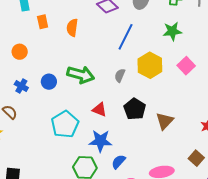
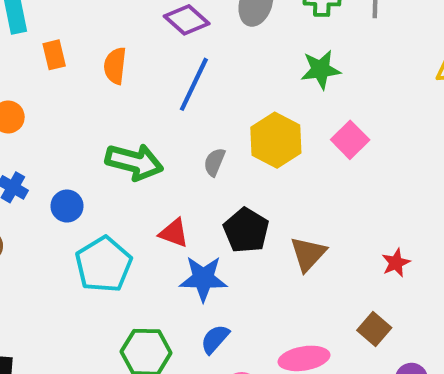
blue line: (126, 37) -> (194, 84), moved
blue circle: (49, 82) -> (67, 206), moved
blue star: (100, 141) -> (203, 278), moved

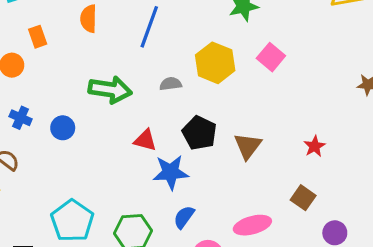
orange rectangle: (54, 55) -> (38, 37), moved
gray semicircle: (215, 162) -> (171, 84), turned 65
cyan pentagon: (104, 264) -> (72, 221), moved

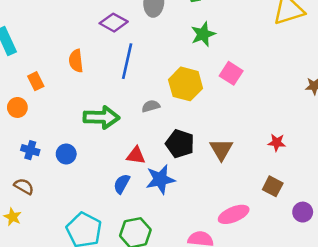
red star: (315, 146) -> (277, 143), turned -30
blue semicircle: (184, 217) -> (122, 184), moved

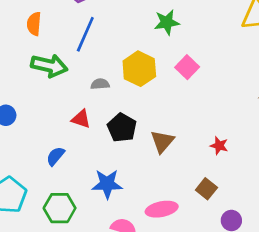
green arrow: (101, 117) -> (49, 66), moved
red triangle: (136, 155) -> (81, 119), moved
blue star: (160, 179) -> (107, 184), moved

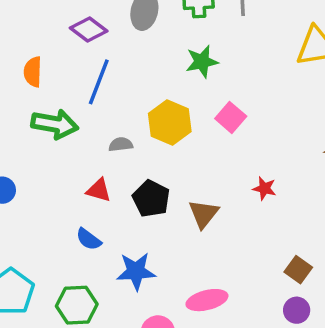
red star: (219, 146) -> (264, 188), moved
blue semicircle: (55, 156) -> (89, 239), moved, turned -90
brown square: (206, 189) -> (298, 270), moved

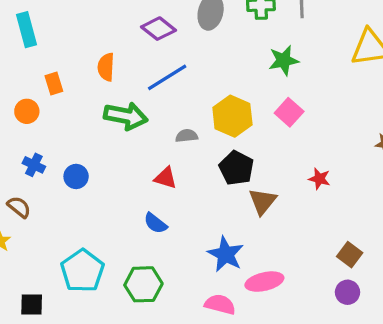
green star: (202, 62) -> (284, 60), moved
blue line: (99, 82) -> (167, 77), turned 36
black pentagon: (151, 199) -> (236, 168), moved
blue star: (136, 271) -> (226, 254), moved, turned 30

